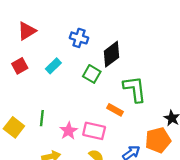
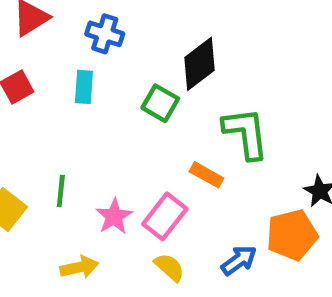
blue cross: (79, 38) -> (105, 34), moved
cyan rectangle: (53, 66) -> (84, 87), turned -42
pink rectangle: (94, 131) -> (165, 216), turned -65

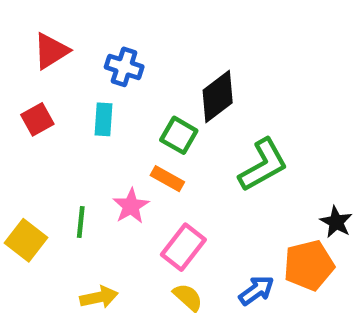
green L-shape: (246, 133) -> (263, 165), turned 68
orange rectangle: (206, 175) -> (167, 179), moved
pink star: (114, 216) -> (131, 206), moved

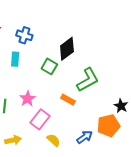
orange rectangle: (167, 179) -> (68, 100), moved
pink rectangle: (183, 247) -> (40, 119), moved

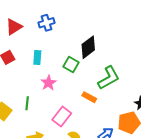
blue cross: (24, 35) -> (46, 23), moved, turned -35
pink star: (28, 99) -> (49, 83), moved

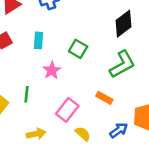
black diamond: (88, 47) -> (124, 24), moved
orange rectangle: (89, 97) -> (104, 98), moved

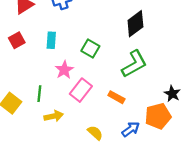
pink rectangle: (67, 110) -> (81, 90), moved
yellow arrow: (36, 134) -> (54, 116), moved

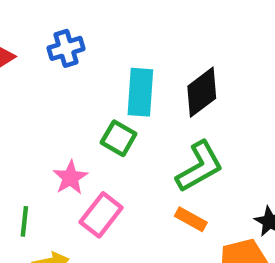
cyan rectangle: (51, 40) -> (140, 92), moved, size x1.5
orange rectangle: (116, 97) -> (191, 219), moved

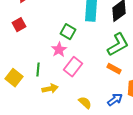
green square: (119, 138) -> (68, 32), moved

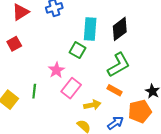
green square: (68, 32) -> (78, 50), moved
yellow arrow: (50, 89) -> (92, 105), moved

